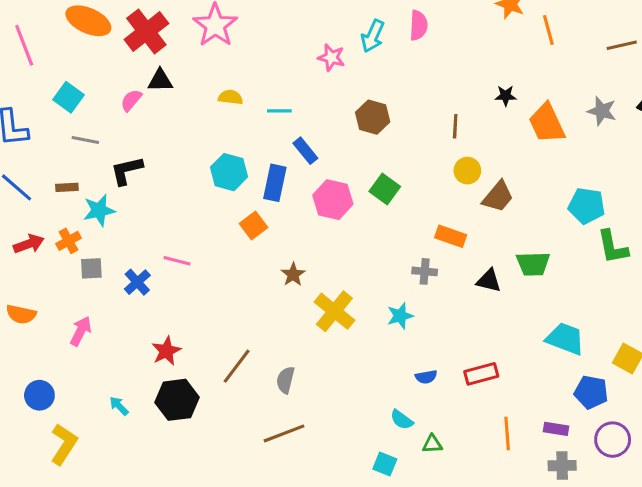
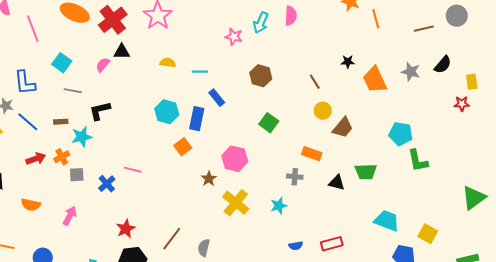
brown line: (455, 126) -> (315, 82), turned -35
pink hexagon: (333, 200) -> (235, 159), moved

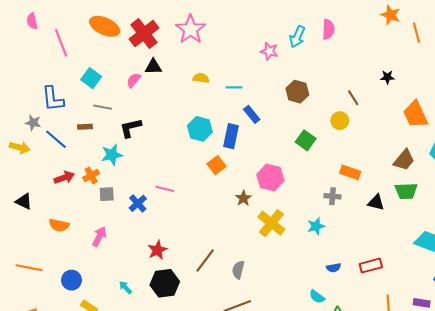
orange trapezoid: (375, 80) -> (415, 114), moved
yellow circle: (323, 111) -> (340, 121), moved
brown rectangle: (61, 122) -> (85, 127), moved
brown trapezoid: (343, 128) -> (404, 160), moved

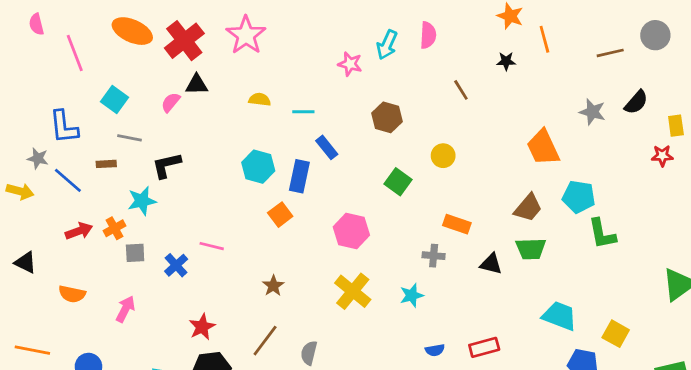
black star: (387, 77) -> (506, 61), moved
brown line: (353, 98) -> (461, 90), moved
brown star: (243, 198) -> (273, 286), moved

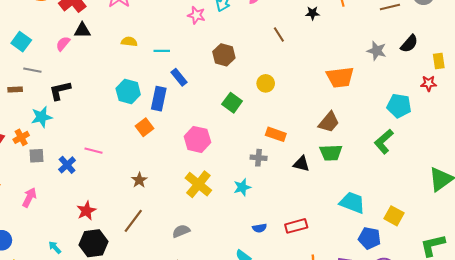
orange trapezoid: (543, 147) -> (340, 77), turned -72
cyan pentagon: (579, 197) -> (399, 106), moved
green L-shape: (602, 234) -> (384, 141), turned 60
gray semicircle: (309, 353) -> (181, 231), moved, turned 54

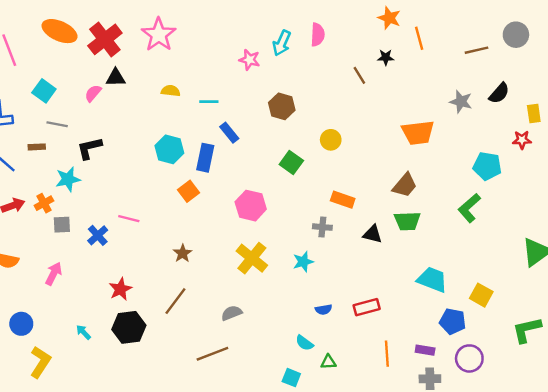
brown line: (279, 34) -> (359, 75), moved

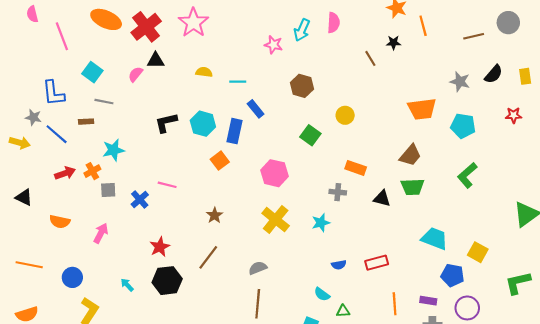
yellow rectangle: (534, 114) -> (525, 76), moved
black L-shape: (89, 148) -> (166, 123), moved
cyan pentagon: (487, 166) -> (463, 126), moved
brown line: (212, 354) -> (258, 304), moved, turned -64

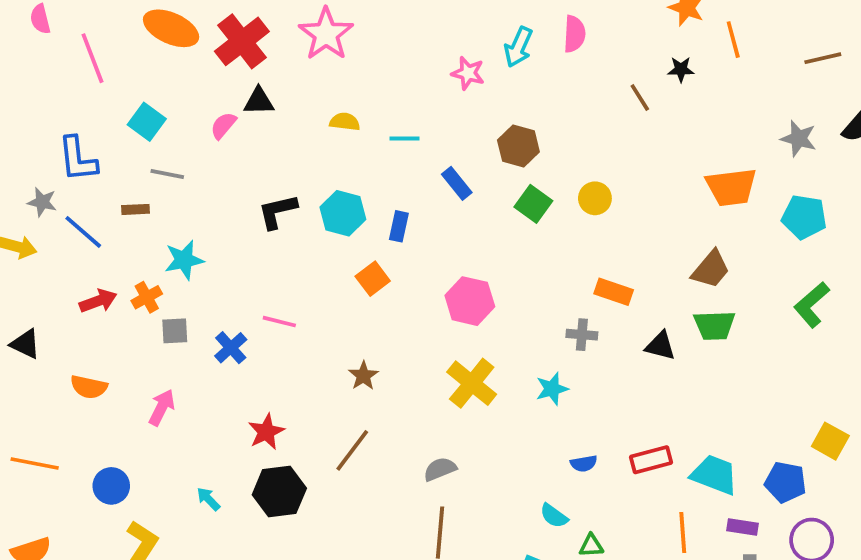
blue rectangle: (256, 109) -> (457, 183), moved
blue rectangle: (235, 131) -> (399, 226), size x0.7
green square: (310, 135) -> (533, 204), moved
cyan trapezoid: (435, 238) -> (714, 475), moved

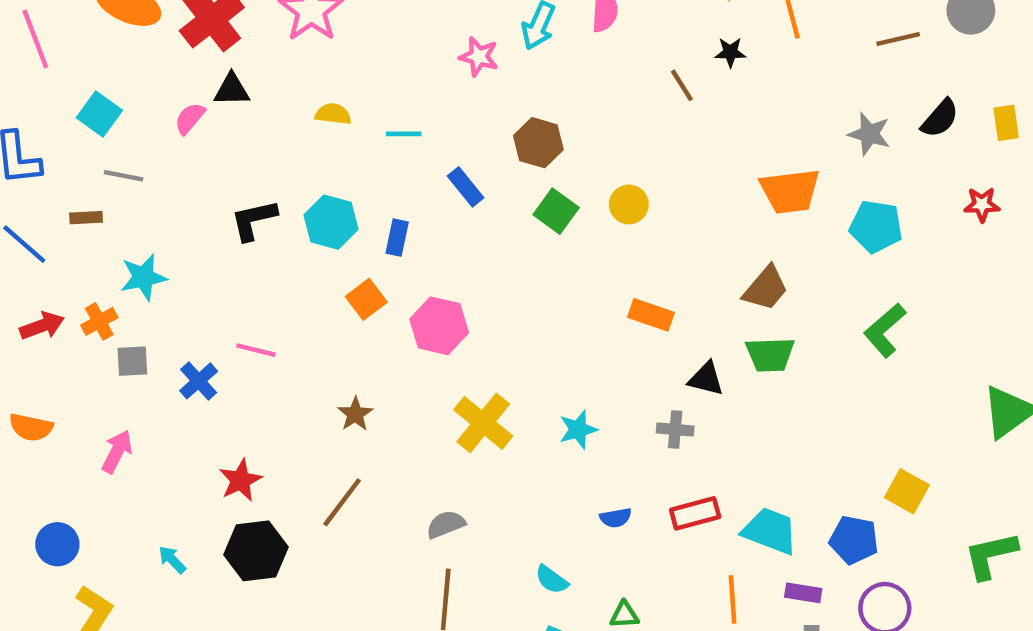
pink hexagon: (470, 301) -> (439, 326), moved
gray cross: (582, 335) -> (675, 430), moved
cyan semicircle: (554, 516) -> (552, 580), moved

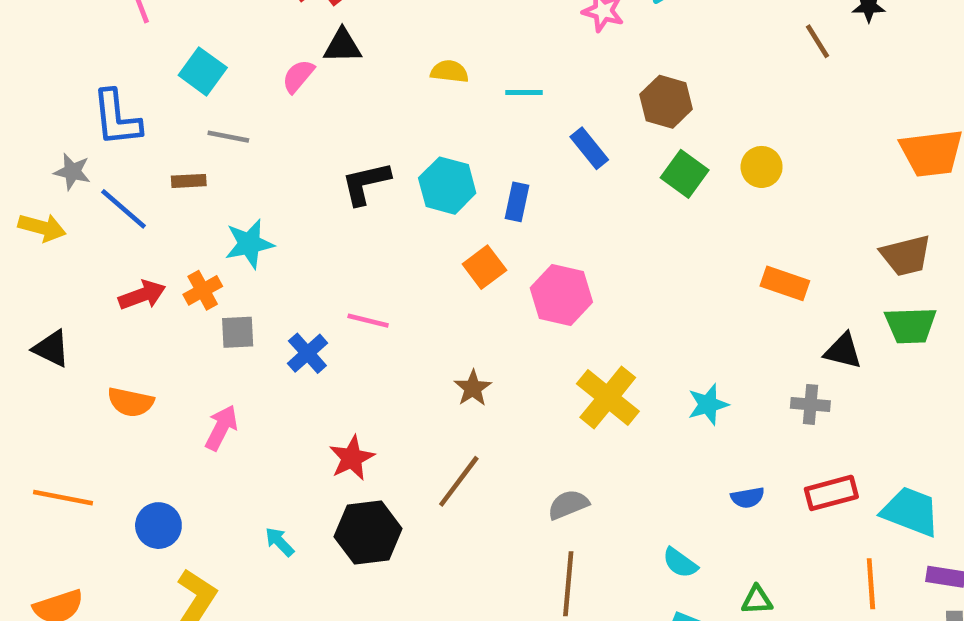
brown trapezoid: (766, 288) -> (906, 255), turned 36

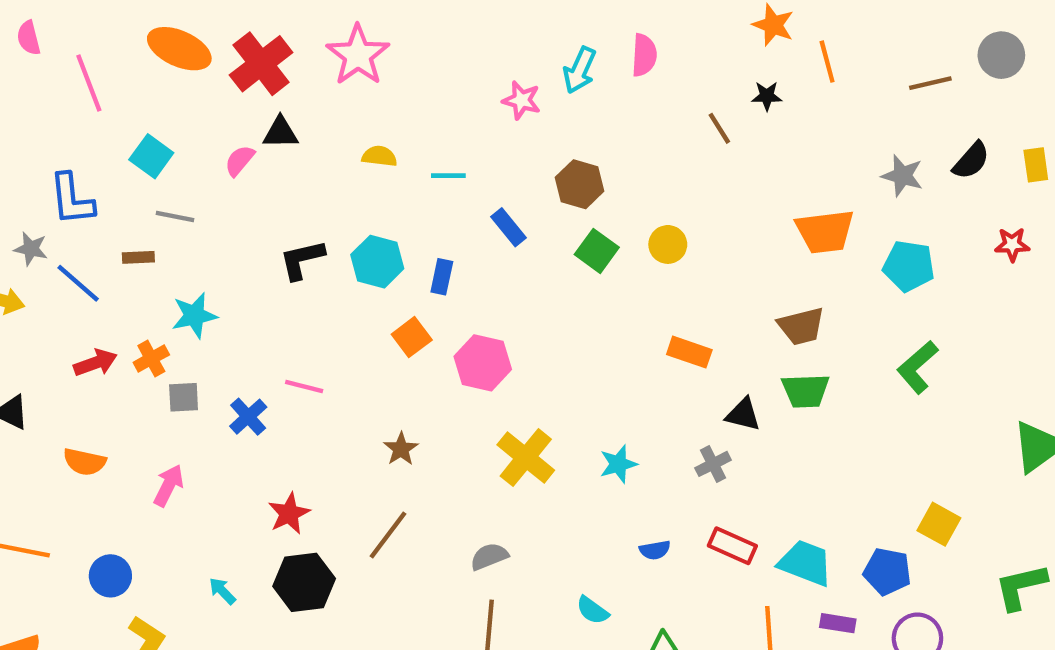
gray cross: (810, 404) -> (713, 464), turned -32
red rectangle: (831, 493) -> (732, 546), turned 39

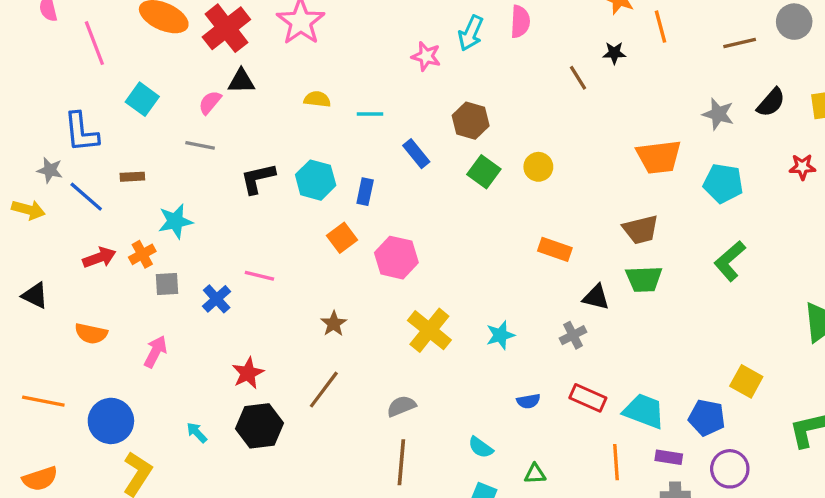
gray line: (175, 216) -> (200, 145), moved
blue circle: (110, 576) -> (111, 421), size x1.4

